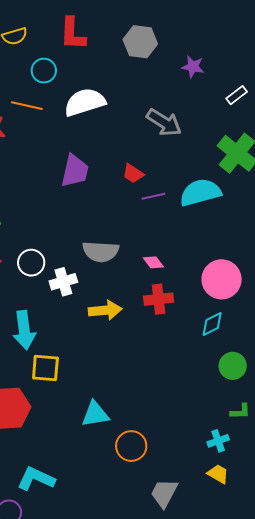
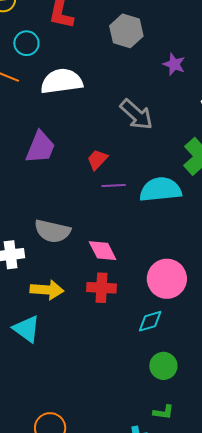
red trapezoid: (133, 173) -> (97, 160), turned 90
pink diamond: (153, 262) -> (103, 251), size x1.4
cyan triangle: (95, 414) -> (27, 329), moved, turned 36

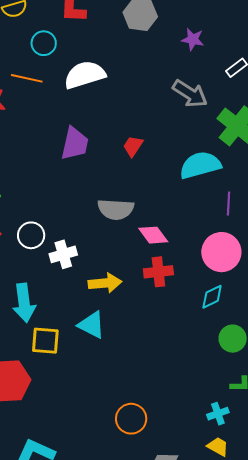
gray arrow: (136, 115) -> (190, 94), moved
purple line: (114, 185) -> (229, 204), moved, turned -75
gray semicircle: (52, 231) -> (116, 209), moved

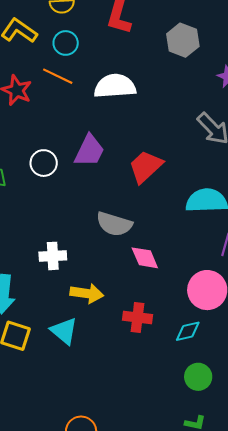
cyan circle: (44, 43) -> (66, 43), moved
red trapezoid: (133, 146) -> (146, 167), size x1.6
white circle: (31, 235) -> (44, 163), moved
red cross: (158, 272) -> (137, 317), moved

